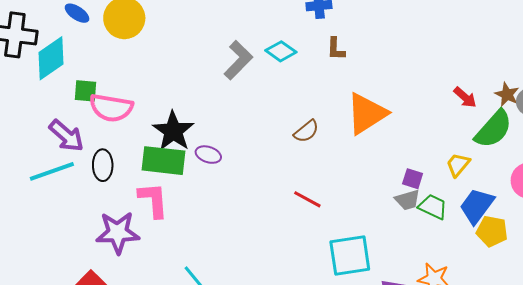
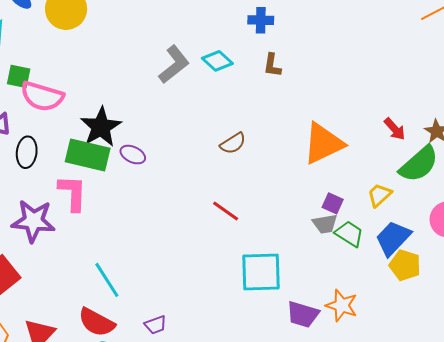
orange triangle: (367, 114) -> (323, 143), moved

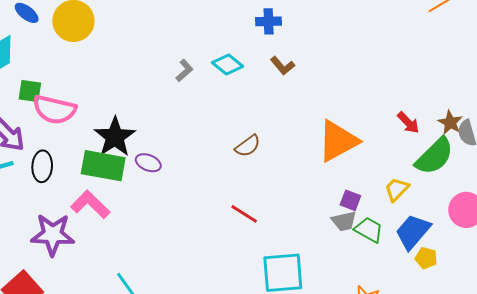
gray L-shape: (174, 65) -> (184, 70), size x0.6
brown L-shape: (272, 65) -> (283, 66), turned -45
pink L-shape: (73, 193) -> (90, 204), turned -45
yellow pentagon: (405, 265) -> (426, 258), size x0.7

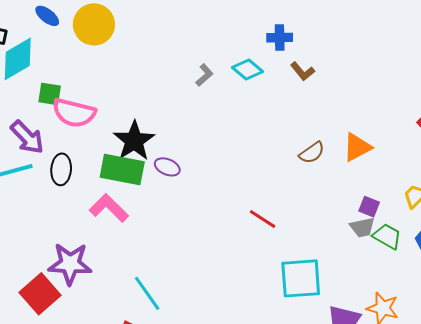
blue cross: (269, 21) -> (280, 38), moved
orange triangle: (338, 141) -> (357, 147), size x0.7
brown semicircle: (248, 146) -> (312, 153), moved
purple star: (53, 235) -> (70, 264), moved

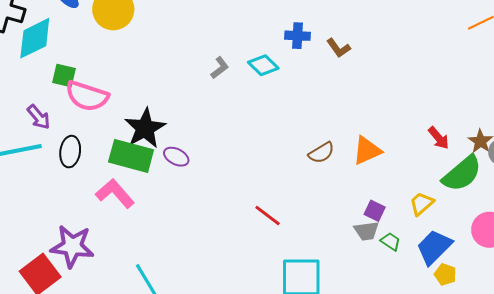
brown L-shape: (303, 71) -> (338, 48), moved
purple arrow: (27, 137) -> (39, 117), size x0.7
green trapezoid: (387, 236) -> (391, 242), size x0.7

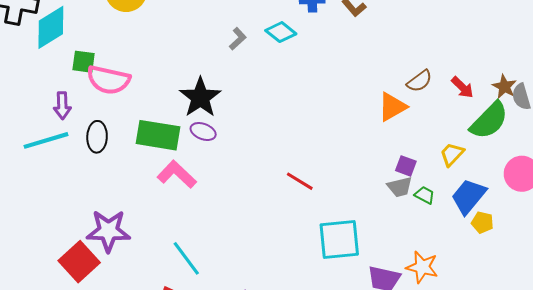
purple arrow: (39, 117) -> (62, 106), turned 44
black star: (145, 128) -> (200, 97), moved
brown semicircle: (321, 153) -> (419, 81), moved
pink L-shape: (115, 193) -> (177, 174), moved

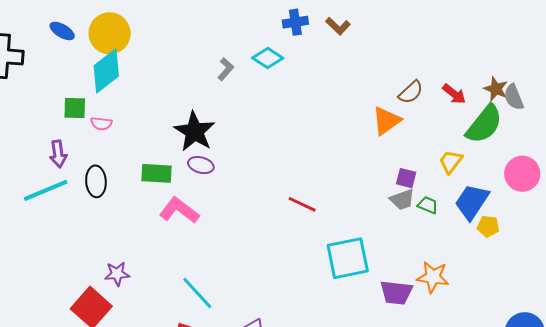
cyan diamond: (51, 27) -> (106, 71), moved
pink semicircle: (108, 80) -> (101, 124), size x0.5
green rectangle: (158, 135) -> (156, 173), size x0.7
purple star: (108, 231) -> (117, 274), size x0.6

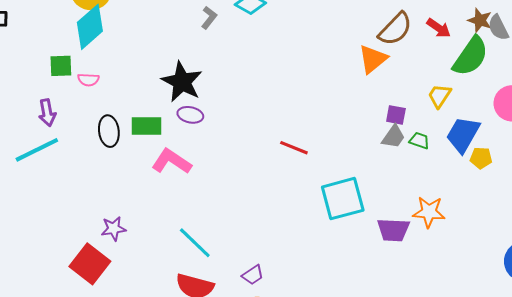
brown semicircle: (411, 92) -> (395, 29), size x1.4
black ellipse: (96, 181) -> (109, 131), moved
gray trapezoid: (402, 200) -> (393, 137), turned -32

